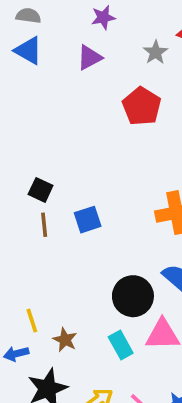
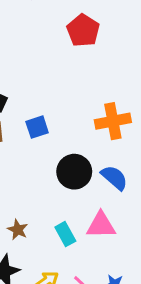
black circle: (133, 296) -> (74, 172), moved

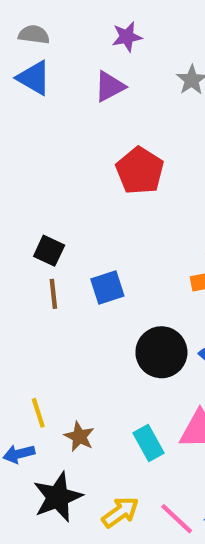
red pentagon: (83, 30) -> (140, 171), moved

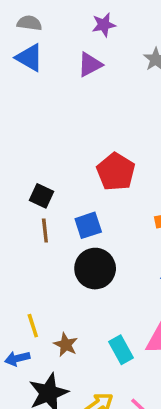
red pentagon: (140, 171) -> (116, 172), moved
black circle: (161, 352) -> (95, 269), moved

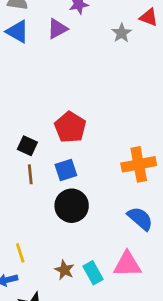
purple triangle: (90, 65) -> (57, 29), moved
red pentagon: (116, 172) -> (70, 127), moved
brown star: (66, 345) -> (64, 270), moved

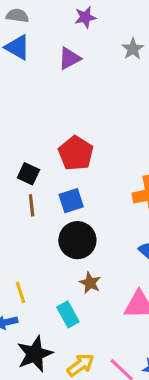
purple triangle: (57, 29) -> (70, 58), moved
brown star: (64, 270) -> (90, 283), moved
cyan rectangle: (93, 273) -> (68, 314), moved

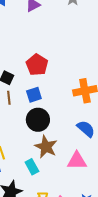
brown star: (90, 283) -> (46, 147), size x1.6

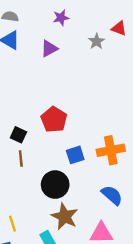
blue square: (34, 95) -> (75, 155), moved

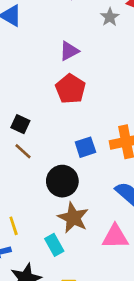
purple triangle: (49, 48) -> (69, 51), moved
red pentagon: (54, 119) -> (70, 89), moved
brown line: (21, 159) -> (23, 151), turned -42

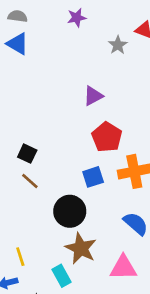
purple triangle: (69, 51) -> (93, 96), moved
red pentagon: (70, 89) -> (107, 137), moved

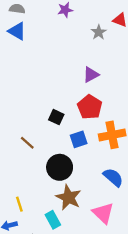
purple triangle: (93, 96) -> (91, 75), moved
black square: (27, 154) -> (56, 117), moved
pink triangle: (123, 268) -> (103, 213), turned 45

